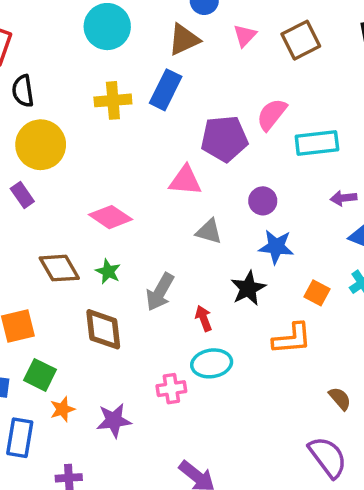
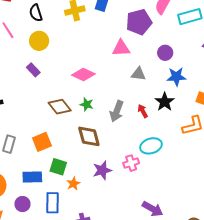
black semicircle: (23, 91) -> (36, 13), moved
yellow circle: (41, 145) -> (39, 41), size x0.7
red arrow: (204, 318) -> (143, 111), moved
purple star: (114, 420) -> (102, 170), moved

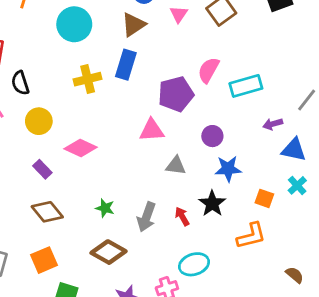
black semicircle: (36, 13) -> (20, 83), moved
purple rectangle: (33, 70) -> (42, 169), moved
pink diamond: (83, 74) -> (81, 148), moved
brown diamond: (60, 107) -> (47, 212), moved
brown diamond: (89, 136) -> (108, 252), turned -45

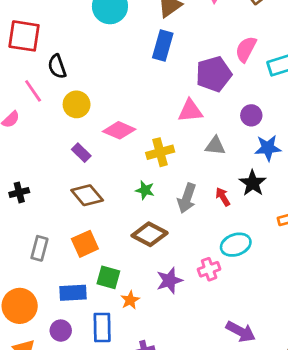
yellow cross: (88, 79) -> (160, 152), moved

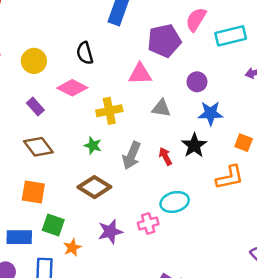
black semicircle: (57, 66) -> (85, 53), moved
orange square: (85, 244) -> (33, 192), turned 30

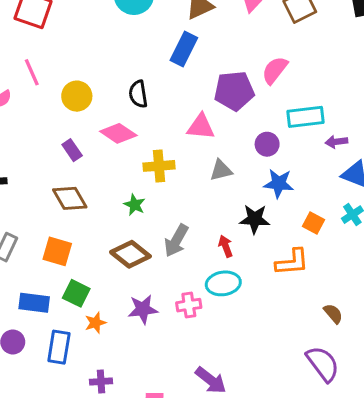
cyan rectangle: (231, 36) -> (306, 117), moved
gray triangle: (161, 108) -> (221, 170), turned -30
black star: (194, 145) -> (255, 219), turned 30
gray arrow: (132, 155) -> (176, 241), moved
red arrow: (165, 156) -> (226, 246), moved

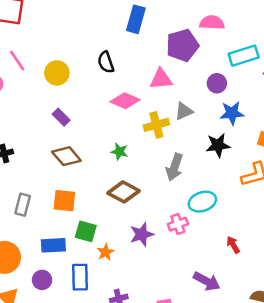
pink semicircle: (275, 70) -> (212, 23), turned 65
pink diamond: (118, 133) -> (125, 101), moved
yellow cross: (159, 166) -> (156, 125), moved
gray arrow: (176, 241) -> (174, 167), moved
red arrow: (226, 246) -> (233, 245), moved

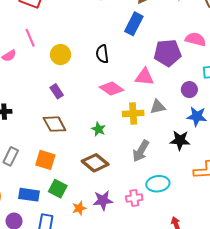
orange star: (106, 252) -> (79, 208), moved

